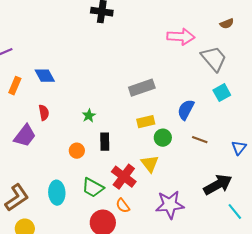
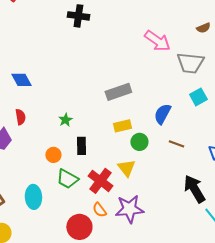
pink arrow: (181, 37) -> (157, 41), turned 32
gray trapezoid: (214, 59) -> (190, 63), turned 136
black arrow: (218, 185) -> (194, 189), turned -92
green trapezoid: (93, 188) -> (67, 179), moved
purple star: (170, 205) -> (129, 209), moved

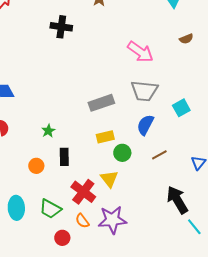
gray trapezoid: (190, 63) -> (144, 91), moved
brown line: (176, 144) -> (159, 155), turned -49
green trapezoid: (67, 179) -> (50, 209), moved
red circle: (79, 227) -> (62, 238), size x0.6

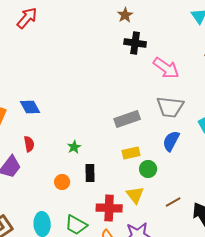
black cross: (61, 27) -> (135, 43), moved
brown line: (159, 155) -> (173, 202), moved
red cross: (83, 192) -> (109, 208), turned -35

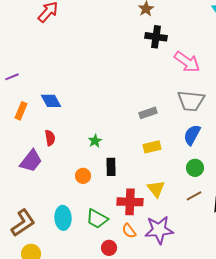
gray rectangle: (127, 119) -> (148, 113), size x0.7
green circle: (148, 169) -> (195, 168), moved

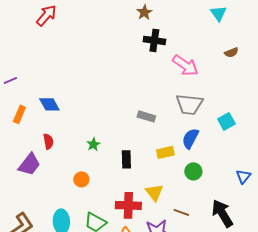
gray rectangle: (148, 113) -> (146, 116), turned 36
yellow rectangle: (152, 147) -> (165, 152), moved
black rectangle: (111, 167) -> (126, 159), moved
brown line: (194, 196) -> (181, 212), moved, turned 49

